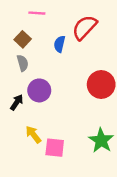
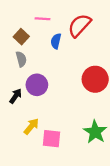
pink line: (37, 13) -> (42, 19), moved
yellow arrow: (33, 134) -> (31, 126), turned 78

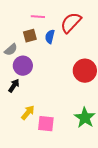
brown square: (21, 37) -> (30, 36), moved, turned 32
gray semicircle: (21, 59) -> (11, 50), moved, turned 64
purple circle: (37, 85) -> (23, 66), moved

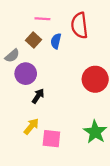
red semicircle: (71, 23) -> (79, 25), turned -50
brown square: (30, 36) -> (34, 40), turned -32
black arrow: (14, 86) -> (38, 96), moved

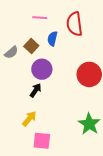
brown square: (34, 40) -> (31, 46), moved
purple circle: (26, 74) -> (42, 69), moved
pink square: (51, 139) -> (42, 141), moved

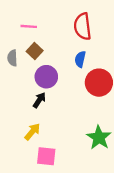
pink line: (40, 18) -> (29, 26), moved
blue semicircle: (52, 39) -> (80, 59), moved
gray semicircle: (11, 52) -> (12, 58), turned 128

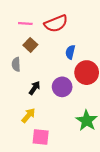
red semicircle: (83, 26) -> (56, 23), moved, turned -105
gray semicircle: (12, 58) -> (16, 64), moved
purple circle: (46, 77) -> (62, 87), moved

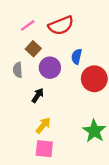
pink line: (25, 23) -> (28, 25), turned -40
purple circle: (62, 87) -> (50, 68), moved
yellow arrow: (28, 115) -> (43, 125), moved

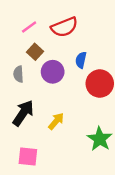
black arrow: (38, 95) -> (23, 113), moved, size x1.6
yellow arrow: (43, 125) -> (56, 121), moved
pink square: (44, 149) -> (28, 157), moved

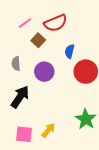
brown square: (35, 52) -> (38, 40), moved
purple circle: (53, 72) -> (44, 72), moved
yellow arrow: (56, 121) -> (48, 130), moved

